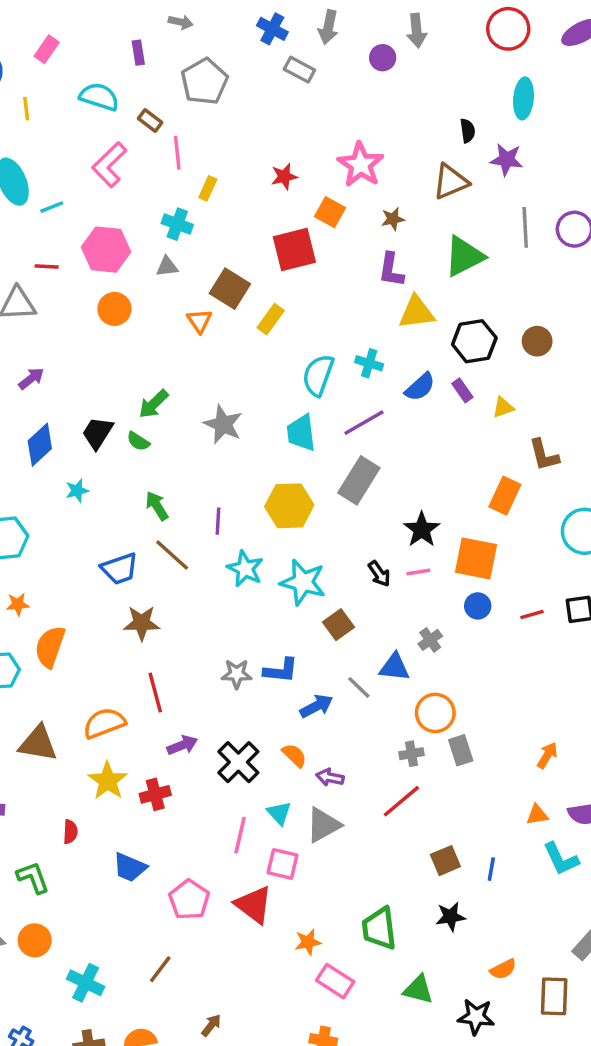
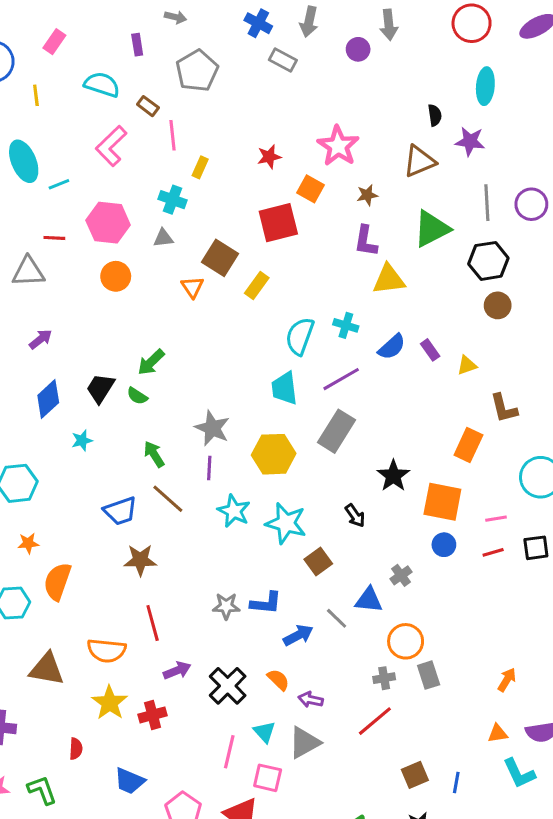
black hexagon: (474, 341) -> (488, 261), moved
gray star: (223, 424) -> (212, 428), moved
pink line: (418, 572) -> (496, 519), moved
orange semicircle: (104, 723) -> (107, 651), turned -153

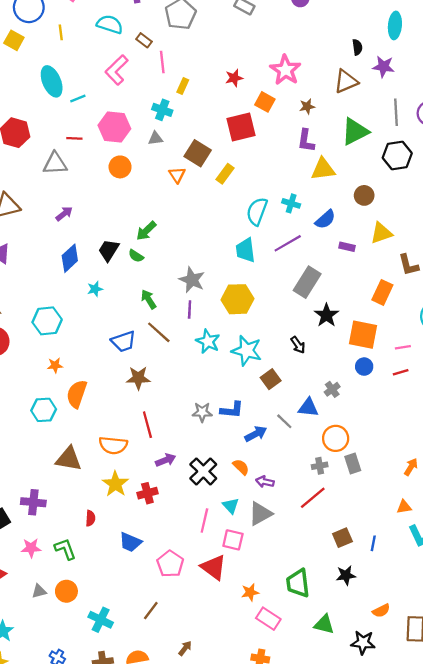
brown circle: (498, 305) -> (364, 195), moved
purple rectangle: (430, 350) -> (347, 247), moved, turned -42
yellow triangle: (467, 365) -> (381, 233), size x1.5
gray rectangle: (337, 431) -> (307, 282), moved

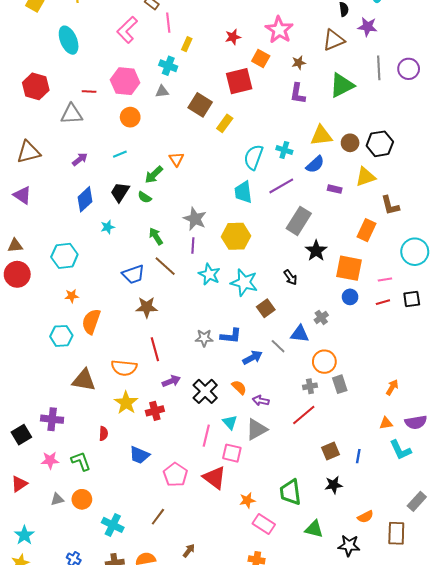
cyan line: (78, 98) -> (120, 154), moved
black hexagon: (397, 156) -> (380, 144), moved
yellow triangle: (323, 169) -> (321, 136), moved
orange triangle: (177, 175) -> (176, 159), moved

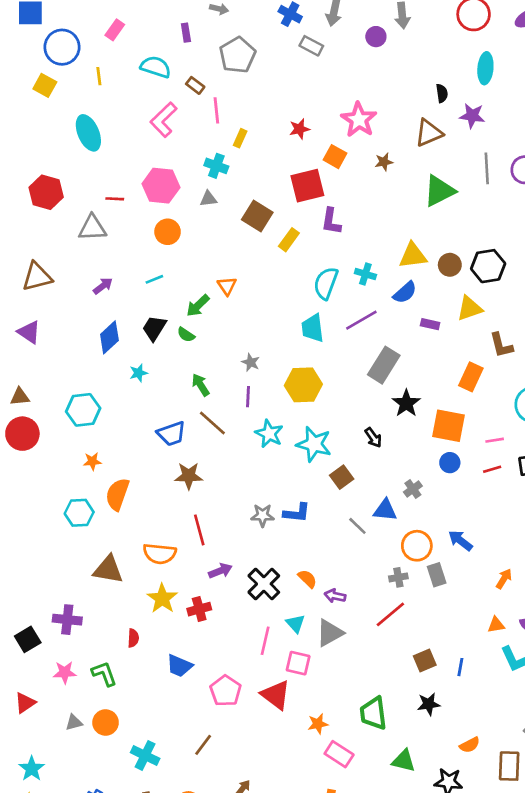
purple L-shape: (298, 93) -> (331, 221), moved
gray star: (195, 219) -> (251, 362), size x0.6
blue arrow: (252, 358) -> (460, 540), moved, turned -114

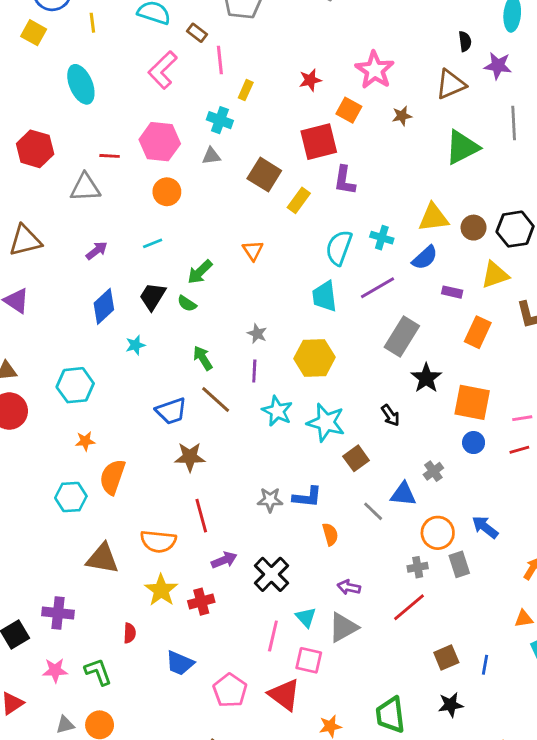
orange triangle: (227, 286) -> (253, 251), moved
orange rectangle: (471, 377) -> (478, 332), moved
orange semicircle: (307, 579) -> (330, 534), moved, turned 30

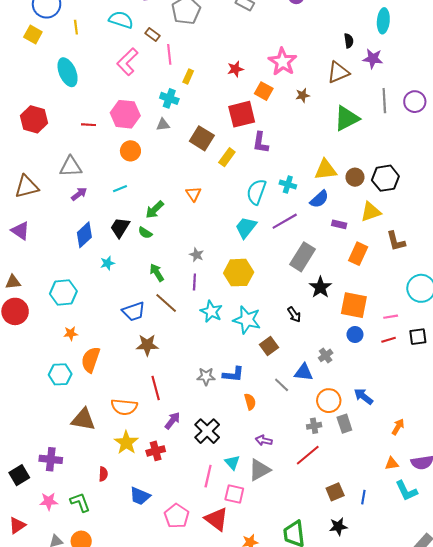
gray triangle: (85, 187) -> (71, 167), moved
cyan trapezoid: (325, 296) -> (246, 227), turned 45
purple arrow: (224, 560) -> (172, 421), turned -30

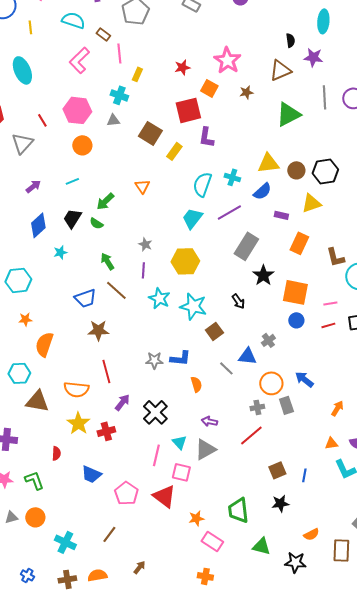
red line: (89, 125) -> (42, 120), turned 56
gray triangle: (71, 167) -> (22, 143), moved, turned -45
brown L-shape: (396, 241) -> (335, 257), moved
cyan hexagon: (60, 374) -> (19, 373), moved

